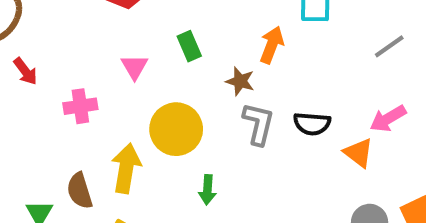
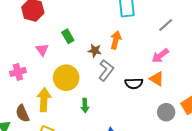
orange arrow: (272, 45) -> (116, 40), moved
pink arrow: (388, 119) -> (160, 56), moved
gray L-shape: (258, 124) -> (106, 70), turned 30
black semicircle: (312, 124) -> (134, 83), moved

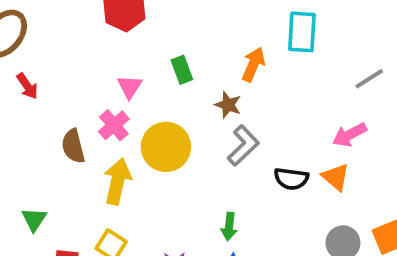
orange arrow: (116, 40) -> (253, 64), moved
pink cross: (18, 72) -> (114, 125), moved, turned -35
green arrow: (85, 106) -> (229, 227), moved
brown semicircle: (22, 113) -> (73, 146), moved

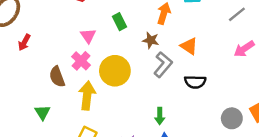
red arrow: (27, 86) -> (24, 42), turned 70
pink arrow: (350, 135) -> (244, 49), moved
orange triangle: (336, 177) -> (189, 46), moved
green triangle: (34, 219) -> (43, 112), moved

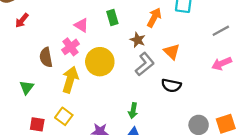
pink triangle: (88, 36) -> (81, 25), turned -35

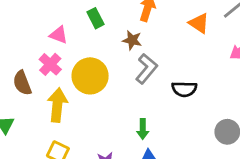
orange triangle: (172, 52) -> (199, 23), moved

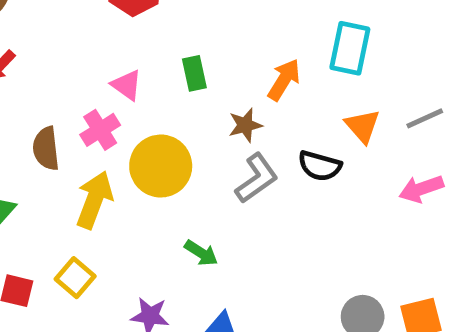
brown star: (132, 40) -> (245, 125), turned 30
black semicircle: (184, 89) -> (320, 166), moved
green arrow: (143, 129) -> (201, 253), moved, turned -72

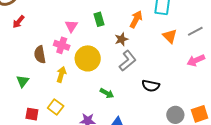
pink triangle: (127, 85) -> (71, 26), turned 32
pink cross: (100, 130) -> (62, 45), turned -35
black semicircle: (320, 166) -> (151, 86), moved
yellow arrow: (94, 200) -> (61, 74), size x0.7

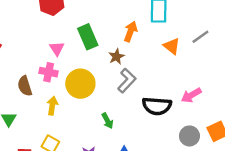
green rectangle: (99, 19) -> (88, 37), size x1.5
pink arrow: (196, 60) -> (191, 95), moved
black semicircle: (151, 86) -> (157, 106), size x1.4
green arrow: (107, 93) -> (108, 121), turned 40

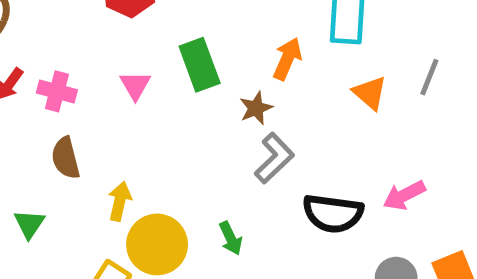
gray line: (200, 37) -> (429, 77), turned -36
pink cross: (49, 72) -> (57, 91), moved
yellow circle: (80, 84) -> (157, 244), moved

